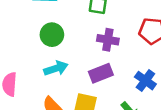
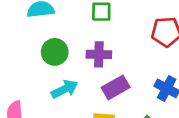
purple cross: (108, 40) -> (99, 54), moved

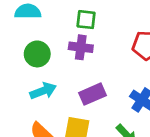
purple cross: (99, 54) -> (81, 47), moved

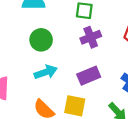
purple cross: (81, 47) -> (91, 37), moved, turned -30

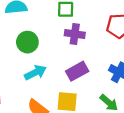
purple cross: (91, 37) -> (75, 34), turned 36

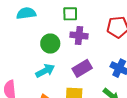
green circle: (27, 42) -> (50, 44), moved

